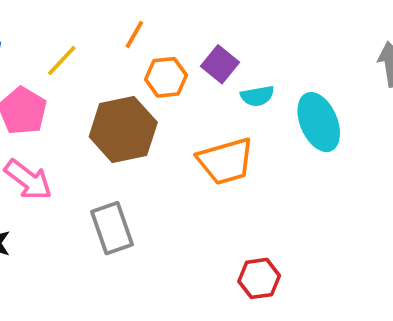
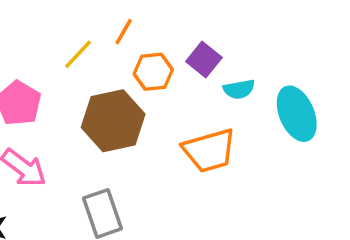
yellow line: (62, 61) -> (78, 54), moved

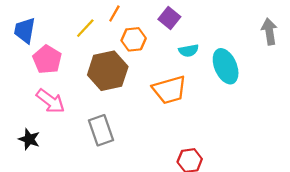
purple square: (204, 60) -> (169, 18), moved

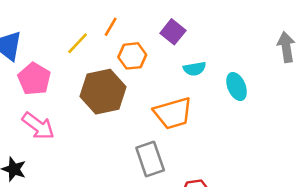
cyan ellipse: (226, 66) -> (237, 86), size x0.7
gray rectangle: (101, 130) -> (150, 159), moved

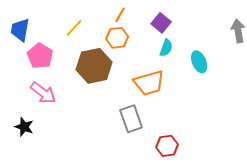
orange line: (111, 27) -> (120, 15), moved
purple square: (173, 32) -> (161, 23), moved
cyan semicircle: (195, 69) -> (166, 48), turned -60

